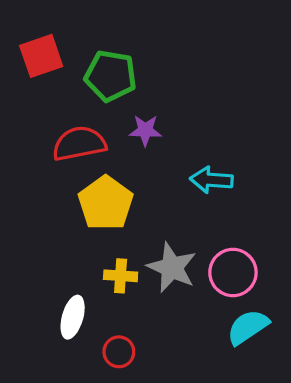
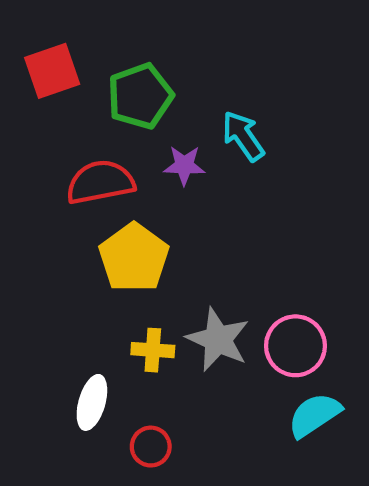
green pentagon: (111, 76) -> (140, 96), turned -30
cyan arrow: (211, 180) -> (243, 136), moved, turned 51

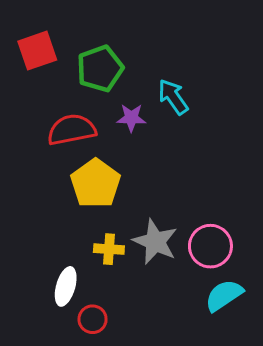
red circle: (151, 447) -> (93, 319), moved

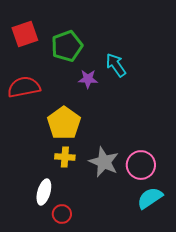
red semicircle: (72, 130) -> (24, 87), moved
yellow cross: (109, 249) -> (65, 157), moved

